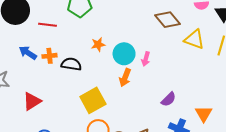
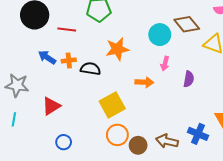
orange star: (98, 44) -> (117, 49), size x1.6
cyan circle: (124, 54) -> (160, 35), moved
orange arrow: (125, 78) -> (144, 82), turned -108
purple semicircle: (169, 99) -> (189, 79), moved, turned -35

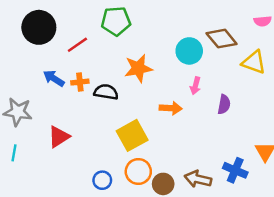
red line: (67, 29) -> (77, 45), turned -42
blue circle: (64, 142) -> (102, 180), moved

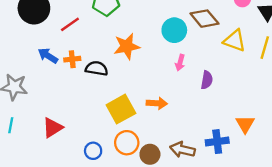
orange arrow: (171, 108) -> (157, 103), moved
red triangle: (59, 137) -> (53, 128), moved
blue cross: (235, 170) -> (217, 142), turned -30

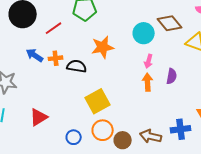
orange arrow: (157, 103) -> (148, 82), moved, turned -96

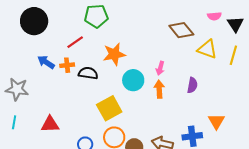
red line: (54, 28) -> (75, 42), moved
cyan circle: (144, 33) -> (133, 80), moved
purple semicircle: (172, 76) -> (192, 85), moved
red triangle: (39, 117) -> (50, 124), turned 30

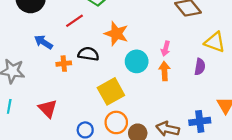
yellow triangle: (207, 49) -> (215, 42), moved
orange star: (114, 54) -> (116, 34), turned 30
orange cross: (67, 65) -> (64, 64), moved
red triangle: (50, 124) -> (48, 109), turned 48

